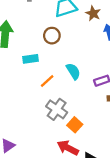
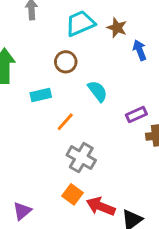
cyan semicircle: (73, 71) -> (98, 91), moved
orange square: (75, 125) -> (72, 194), moved

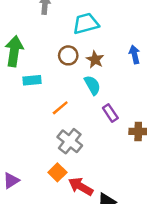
brown star: (117, 28) -> (95, 60), moved
cyan rectangle: (41, 95) -> (32, 80), moved
purple rectangle: (136, 114) -> (110, 113), moved, turned 72

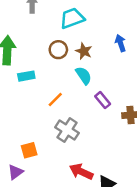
orange square: (57, 172) -> (29, 150), moved, turned 35

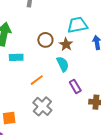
cyan trapezoid: (72, 18) -> (77, 25), moved

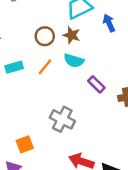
cyan semicircle: (63, 64) -> (74, 61), turned 147
orange line: (37, 80) -> (45, 67), moved

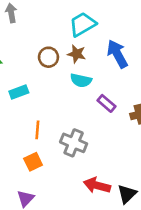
blue arrow: (109, 23) -> (117, 54), moved, size x1.5
orange line: (45, 67) -> (37, 130), moved, turned -30
orange square: (25, 144) -> (33, 162), moved

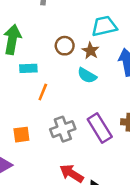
purple rectangle: (107, 103) -> (100, 128), moved, size x1.6
orange line: (37, 130) -> (43, 92), moved
gray cross: (74, 143) -> (63, 129), turned 30

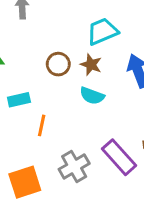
orange square: (21, 135) -> (25, 182), size x1.5

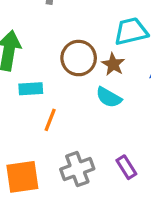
brown circle: (58, 64) -> (79, 58), size x1.4
purple rectangle: (119, 157) -> (126, 167), size x0.6

